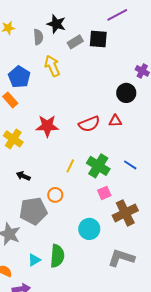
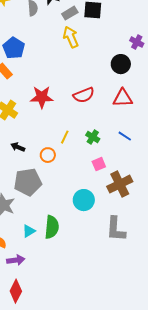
yellow arrow: (52, 66) -> (71, 37), moved
red triangle: (115, 121) -> (123, 98), moved, size x1.5
green cross: (98, 166) -> (93, 137), size x0.6
orange circle: (55, 195) -> (48, 155), moved
gray L-shape: (121, 258) -> (116, 229), turned -104

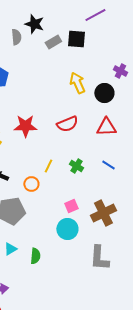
yellow arrow: (71, 37) -> (77, 83), moved
pink square: (99, 164) -> (71, 206), moved
green semicircle: (52, 227) -> (35, 256), size x0.7
cyan triangle: (29, 231) -> (10, 249), moved

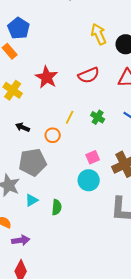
red star: (25, 126) -> (47, 77), turned 30

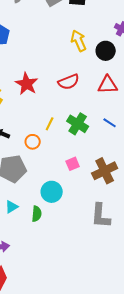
green cross: (98, 117) -> (78, 124), size x1.5
cyan circle: (89, 180) -> (52, 192), moved

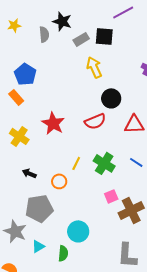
yellow arrow: (79, 41) -> (94, 67), moved
black circle: (106, 51) -> (111, 98), moved
pink square: (73, 164) -> (111, 196), moved

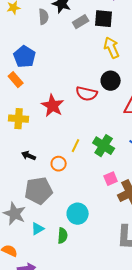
yellow arrow: (94, 67) -> (112, 48), moved
red semicircle: (95, 121) -> (87, 94), moved, turned 35
yellow cross: (19, 136) -> (19, 119), turned -30

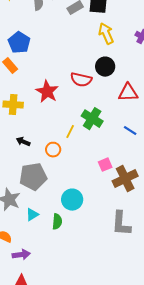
green cross: (104, 146) -> (92, 119), moved

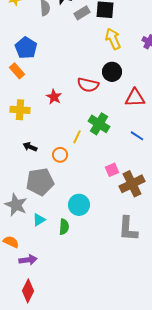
red star: (47, 92) -> (54, 97), size x0.7

